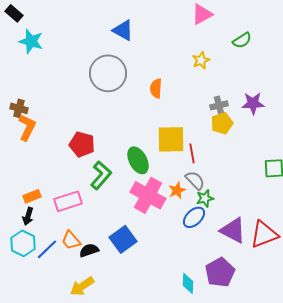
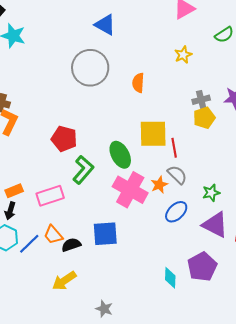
green star: (205, 198) -> (211, 193), moved
blue square: (123, 239) -> (105, 234), turned 32

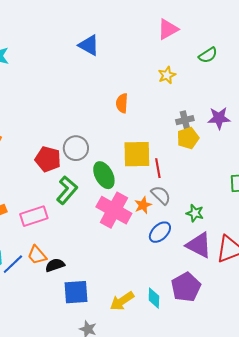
gray circle: (90, 68) -> (76, 148), moved, size x0.7
green star: (211, 193) -> (195, 213), turned 30
blue square: (105, 234) -> (76, 292), moved
yellow arrow: (64, 281) -> (122, 301), moved

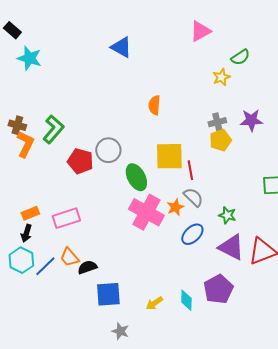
yellow star: (167, 75) -> (221, 77), moved
green L-shape: (67, 190) -> (53, 129), moved
yellow arrow: (122, 301) -> (154, 303), size x0.7

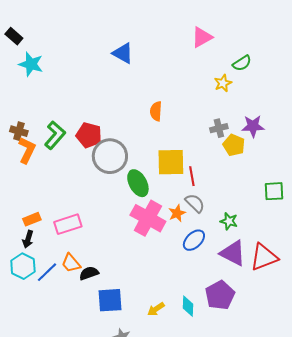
yellow pentagon: (220, 140) -> (234, 145), moved, turned -30
gray circle: (108, 150) -> (110, 156), size x1.4
red pentagon: (80, 161) -> (89, 135), moved

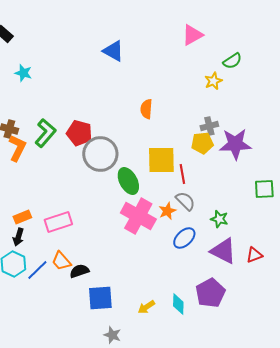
cyan star: (31, 64) -> (23, 73), moved, size x0.7
purple star: (253, 126) -> (235, 144), moved, size x1.4
yellow pentagon: (234, 145) -> (202, 143), moved, turned -30
red triangle: (264, 257) -> (254, 255), size x0.6

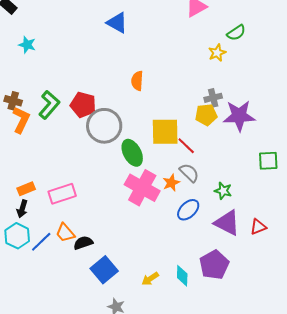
orange semicircle: (146, 109) -> (137, 81), moved
red line: (182, 174) -> (186, 146), turned -36
blue square: (100, 298) -> (104, 270), turned -36

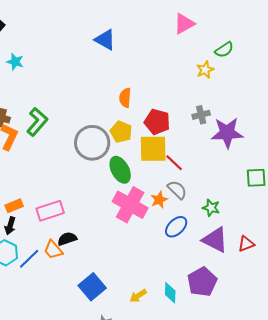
red pentagon: (83, 105) -> (157, 122), moved
yellow pentagon: (206, 115) -> (121, 132), moved, turned 30
black semicircle: (83, 243) -> (67, 239), moved

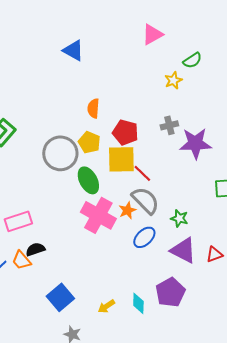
gray semicircle: (177, 190) -> (145, 200), size x1.4

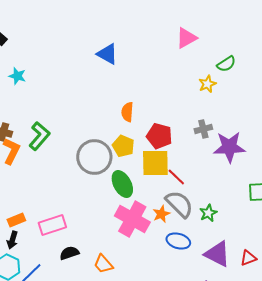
green star: (179, 218) -> (208, 213), moved, turned 30
blue ellipse: (144, 237) -> (178, 241), turned 60
orange trapezoid: (21, 260) -> (103, 264), moved

